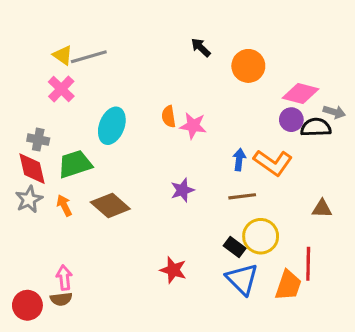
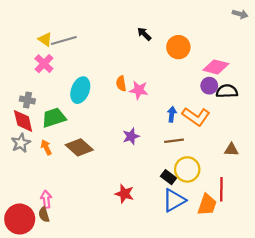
gray arrow: (334, 112) -> (240, 14), moved
blue triangle: (242, 279) -> (174, 200), turned 45
brown semicircle: (61, 299) -> (44, 215), turned 80
red circle: (27, 305) -> (20, 219), size x1.4

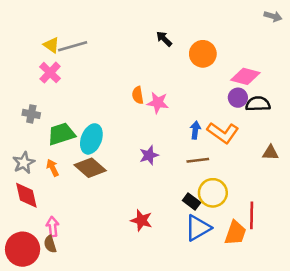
cyan ellipse: (80, 90) -> (91, 139), moved
red diamond: (23, 121) -> (26, 195), moved
brown triangle: (231, 150) -> (270, 153), moved

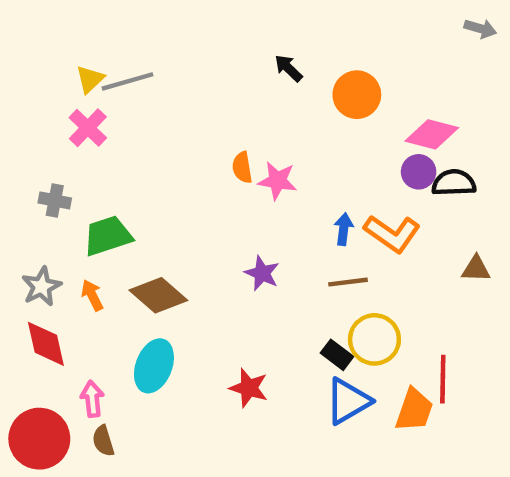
yellow triangle: (51, 45) -> (90, 79), turned 42
cyan ellipse: (91, 139) -> (154, 366), moved
purple star: (149, 155) -> (262, 273), turned -30
brown semicircle: (50, 244) -> (103, 441), moved

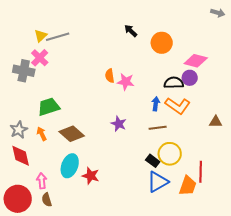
black semicircle: (454, 183) -> (174, 83), moved
gray cross: (55, 200) -> (24, 71), moved, size x1.5
red star: (249, 388) -> (91, 176), moved

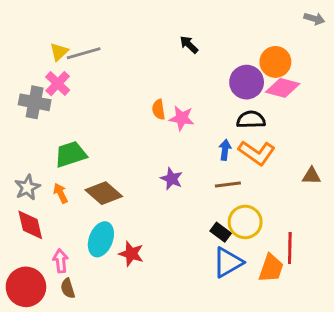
orange circle: (162, 43) -> (275, 62), moved
purple circle: (190, 78) -> (247, 82), moved, size x1.5

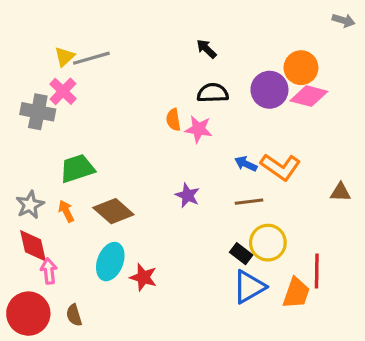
black semicircle: (251, 120) -> (213, 93), moved
blue arrow: (225, 150) -> (246, 164), turned -72
pink arrow: (61, 261) -> (49, 271), moved

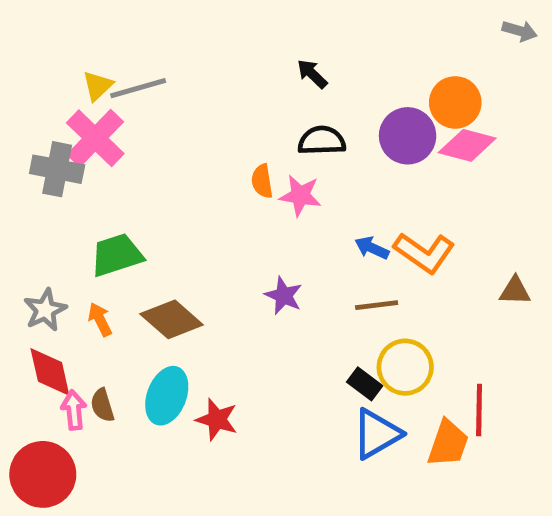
pink cross: (63, 91) -> (95, 138), size x1.4
brown semicircle: (74, 315) -> (102, 405), moved

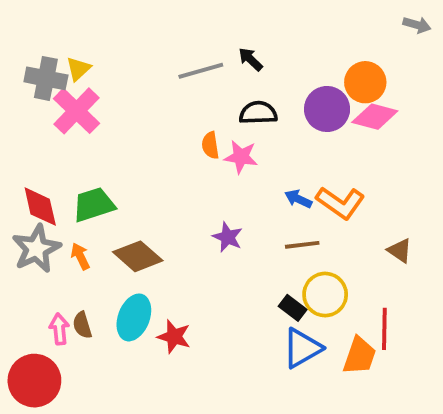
gray line: (138, 88) -> (201, 71), moved
gray cross: (57, 169) -> (46, 78), moved
brown triangle: (515, 291) -> (400, 251), moved, turned 32
gray star: (45, 310) -> (36, 249), size x1.4
red diamond: (50, 372) -> (40, 207), moved

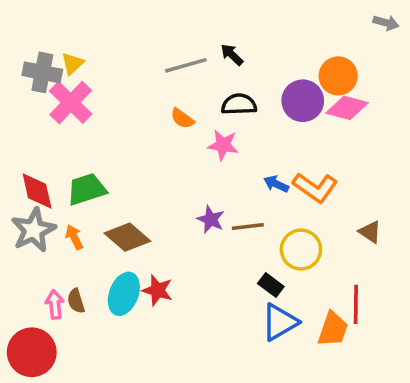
orange semicircle: (210, 145) -> (182, 118), moved, turned -45
brown line: (302, 245) -> (248, 227), moved
yellow circle: (325, 295) -> (301, 250), moved
red star: (174, 337) -> (157, 290), moved

